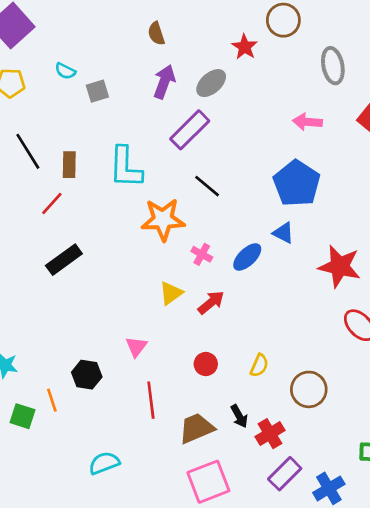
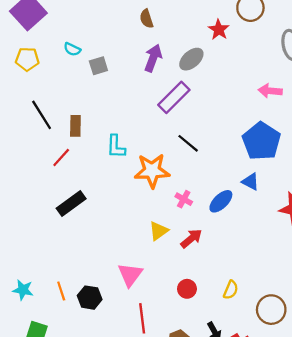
cyan L-shape: (125, 167) -> (116, 147), moved, size x0.7
pink triangle: (136, 347) -> (130, 275), size x1.4
orange line: (52, 400) -> (61, 291), moved

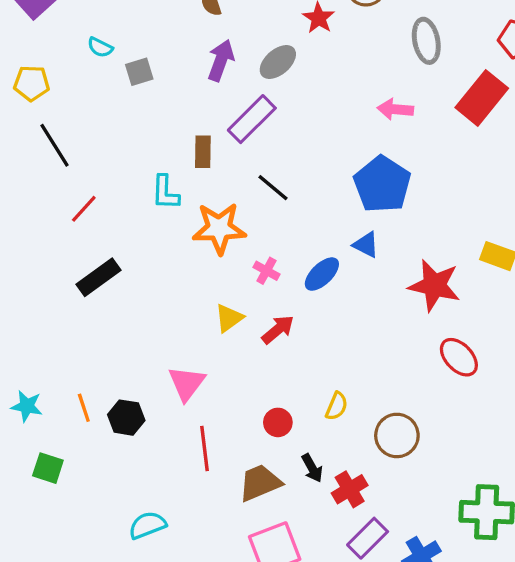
yellow pentagon: (27, 59) -> (32, 83), moved
brown rectangle: (75, 126) -> (203, 152), moved
red circle: (187, 289) -> (278, 422), moved

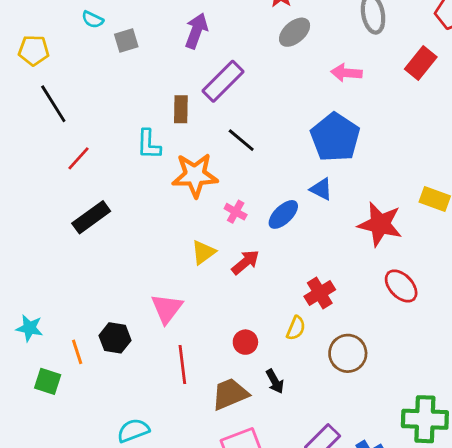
gray ellipse: (278, 62) -> (295, 32), moved
red rectangle: (482, 98) -> (421, 63), size x0.7
orange line: (84, 408) -> (77, 352), moved
red cross: (350, 489) -> (320, 293), moved

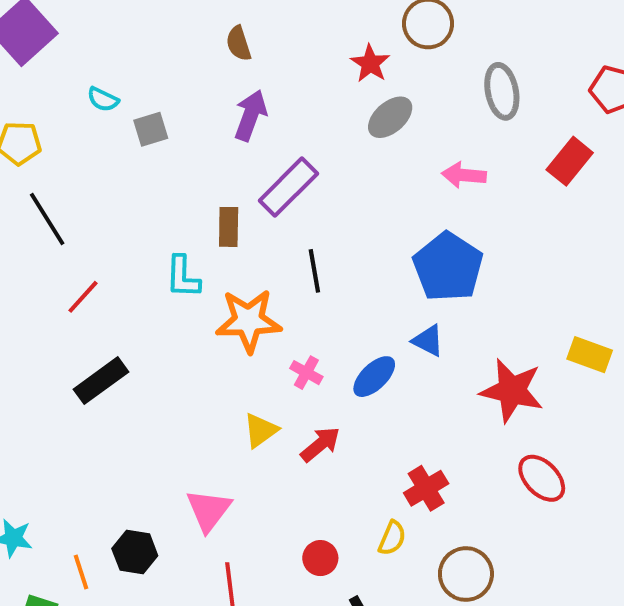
black line: (241, 140) -> (314, 271), turned 40

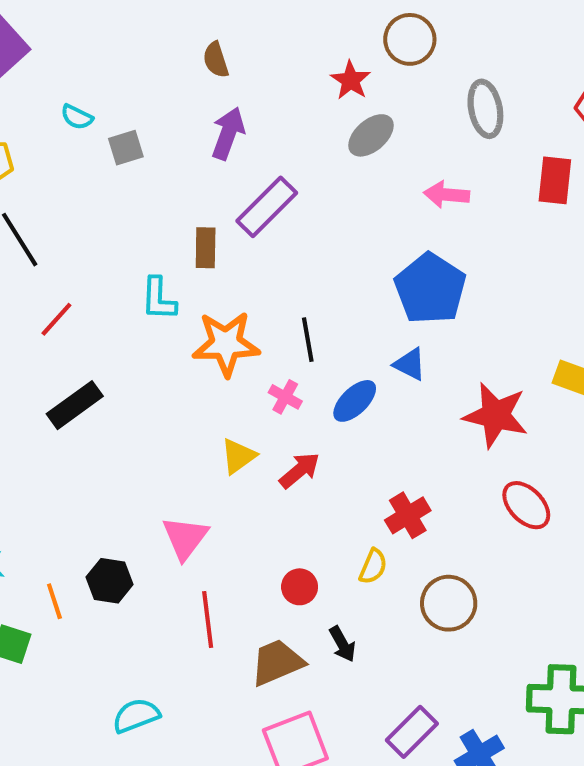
red rectangle: (570, 161) -> (555, 180), turned -33
black line: (314, 271) -> (308, 340), moved

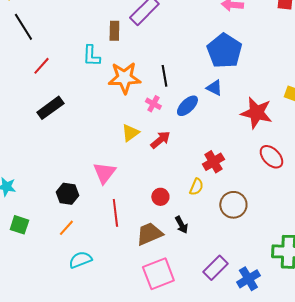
orange line: (54, 601) -> (66, 228), moved, turned 60

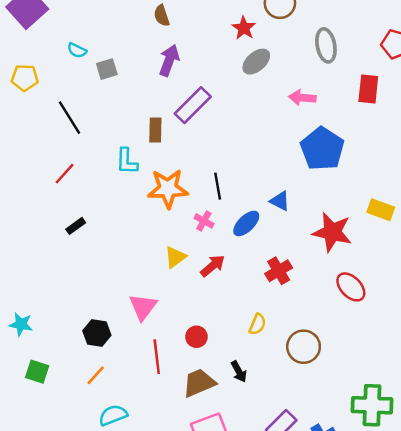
black line: (23, 27) -> (69, 118), moved
blue pentagon: (224, 51) -> (322, 149), moved
black rectangle: (50, 108) -> (76, 226), size x0.6
red cross: (213, 162) -> (279, 271), moved
red circle: (160, 197) -> (196, 337), moved

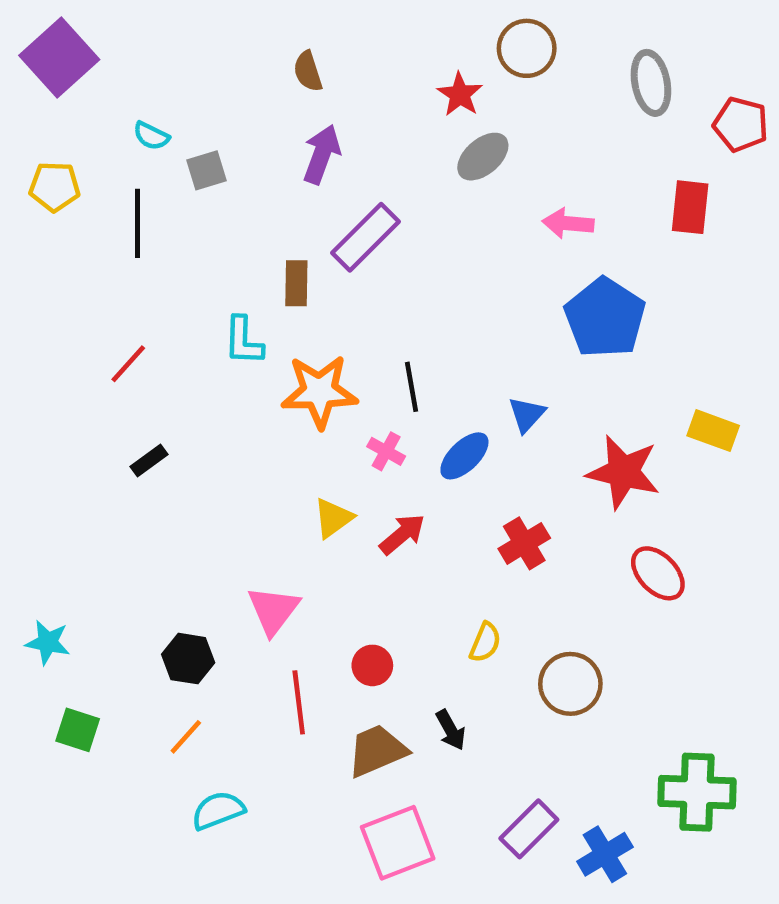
gray ellipse: (326, 45) -> (651, 83), moved
black line: (69, 118) -> (137, 223), moved, turned 32
blue triangle: (280, 201) -> (527, 414), turned 45

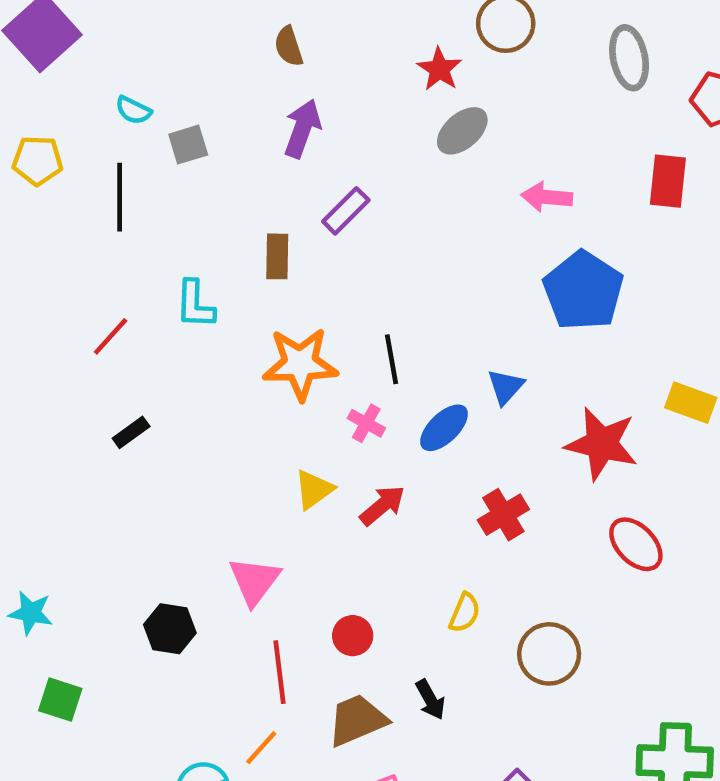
purple rectangle: (365, 237) -> (346, 211), size x0.7
cyan L-shape: (243, 341) -> (195, 304), moved
orange line: (186, 737) -> (261, 748), moved

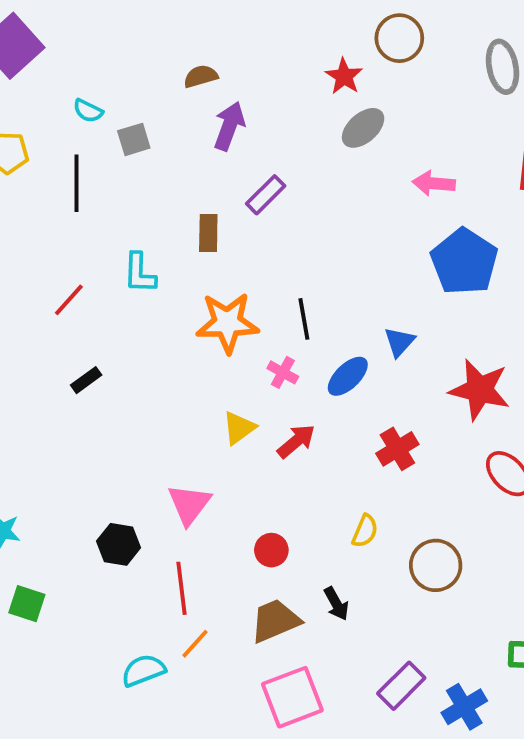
brown semicircle: (289, 46) -> (201, 76), moved, turned 92
red line: (280, 672) -> (182, 588), moved

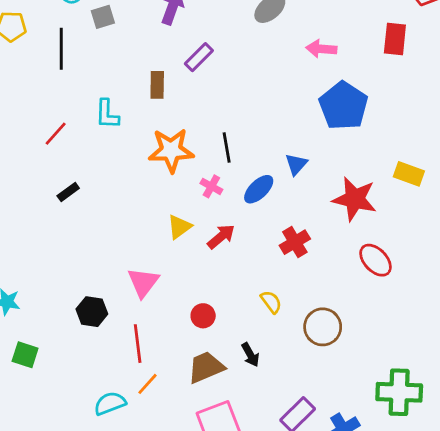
yellow semicircle: (365, 531) -> (271, 302), turned -60

